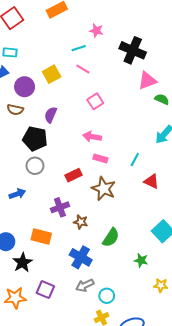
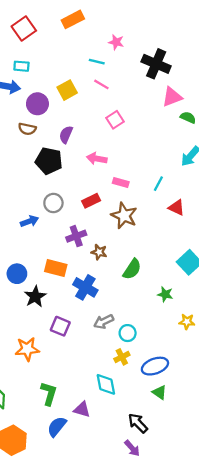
cyan line: (79, 48) -> (97, 62), turned 32
pink arrow: (92, 137) -> (97, 159), moved
gray circle: (35, 166) -> (53, 203), moved
blue cross: (81, 257) -> (85, 287), moved
orange star: (15, 298) -> (27, 349), moved

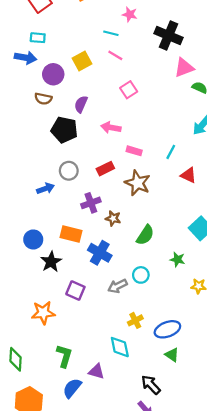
cyan circle: (128, 333) -> (141, 275), moved

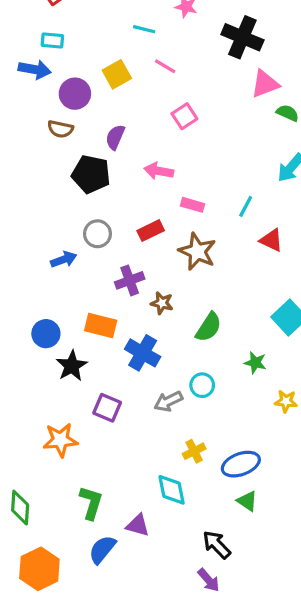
cyan line: (111, 33) -> (144, 29), moved

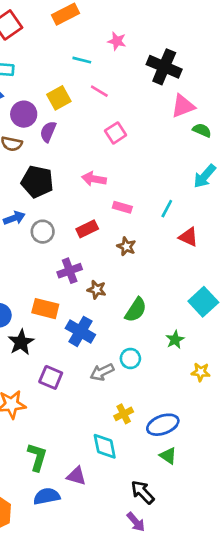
purple semicircle: (115, 137) -> (48, 132), moved
brown star: (197, 251) -> (126, 246), size x0.6
blue arrow: (64, 260) -> (14, 218), moved
green star: (255, 363) -> (175, 340), turned 30
blue semicircle: (102, 549) -> (47, 496), turned 40

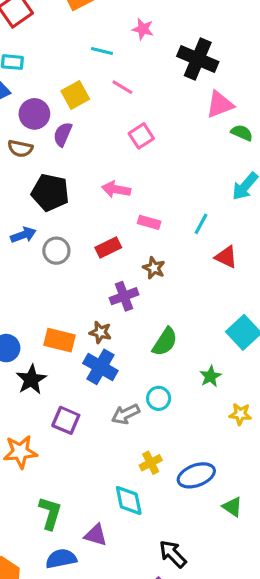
purple cross: (70, 271) -> (124, 296), moved
brown star: (97, 290) -> (100, 332), moved
green triangle: (168, 456) -> (232, 507), moved

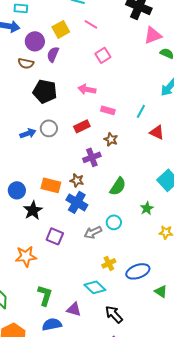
blue arrow: (23, 235) -> (28, 133), moved
cyan diamond: (129, 501) -> (95, 287), turned -35
black arrow: (173, 554) -> (114, 314), moved

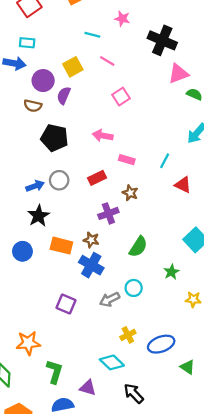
black star: (33, 210) -> (39, 216), moved
orange star: (26, 256) -> (28, 343), moved

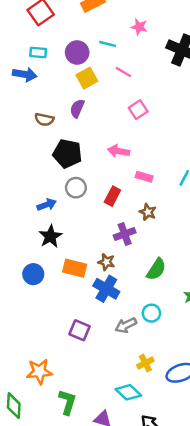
purple circle: (43, 81) -> (77, 52), moved
red rectangle: (97, 178) -> (112, 196), turned -36
gray circle: (59, 180) -> (76, 188), moved

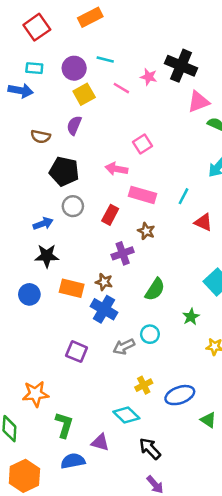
pink star: (139, 27) -> (149, 77), moved
pink square: (138, 110) -> (142, 144), moved
pink rectangle: (144, 177) -> (142, 195), size x1.5
black star: (50, 236) -> (47, 256), turned 30

